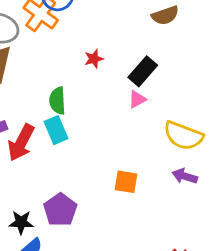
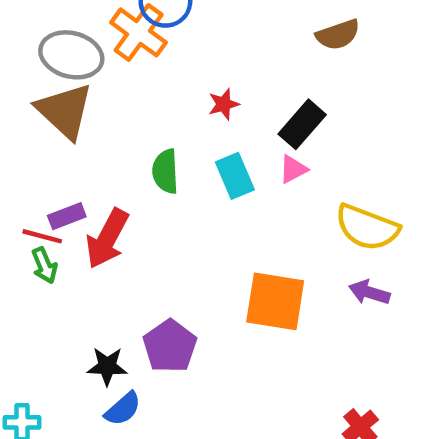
cyan rectangle: (56, 130) -> (235, 176), moved
orange square: (126, 182) -> (275, 301), size x1.6

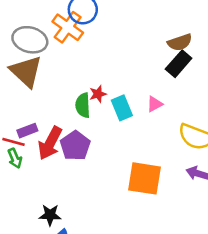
brown semicircle: (338, 35) -> (180, 42), moved
red star: (224, 104) -> (98, 94), moved
black rectangle: (302, 124) -> (179, 64), moved
purple pentagon: (170, 346) -> (75, 146), moved

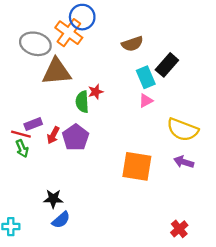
brown semicircle: (180, 42) -> (132, 44), moved
brown triangle: (26, 71) -> (57, 72), moved, turned -48
cyan rectangle: (122, 108) -> (146, 77), moved
red arrow: (50, 143) -> (53, 135), size x0.6

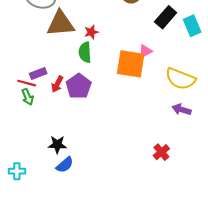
cyan rectangle: (146, 77) -> (192, 26), moved
red star: (96, 92) -> (91, 32), moved
orange square: (137, 166) -> (131, 64), moved
red cross: (179, 229) -> (161, 152), moved

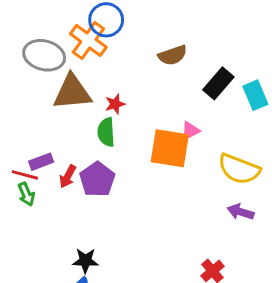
black star: (57, 145) -> (85, 261), moved

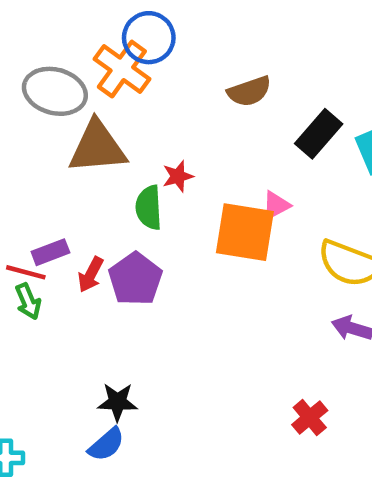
red star: (115, 104) -> (178, 176), moved

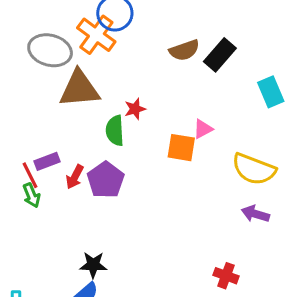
black rectangle: (319, 134) -> (220, 55), moved
orange square: (245, 232) -> (181, 148), size x0.7
red line: (26, 272) -> (30, 175), turned 48
red cross: (310, 418) -> (226, 276), turned -30

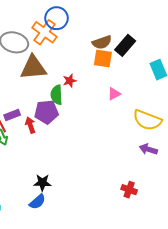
orange square: (181, 148) -> (103, 59), moved
red arrow: (75, 177) -> (30, 125), turned 133
purple pentagon: (106, 180) -> (46, 112), moved, turned 30

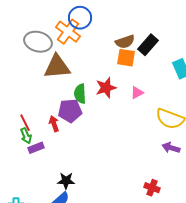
red star: (70, 81) -> (106, 88), moved, size x1.5
purple rectangle: (12, 115) -> (36, 148), moved

